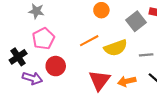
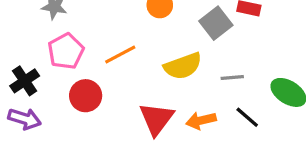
orange line: (89, 41) -> (120, 55), moved
purple arrow: (32, 78) -> (25, 119), moved

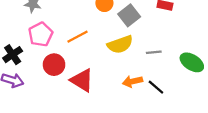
gray square: (216, 23) -> (129, 15), moved
black line: (247, 117) -> (156, 87), moved
red triangle: (156, 119) -> (82, 80), moved, turned -35

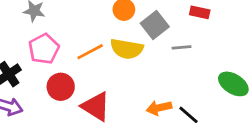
yellow semicircle: (120, 44) -> (127, 49), moved, turned 30
gray line: (154, 52) -> (181, 47), moved

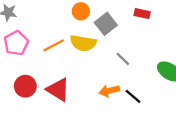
gray line: (181, 47) -> (123, 59), moved, turned 49
red circle: (61, 87) -> (25, 86), moved

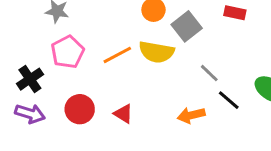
red triangle: (58, 90) -> (123, 114), size x0.6
black line: (133, 96) -> (229, 100), moved

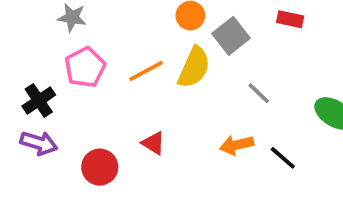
yellow semicircle: (157, 52) -> (194, 67), turned -76
black line: (229, 100) -> (283, 158), moved
red circle: (80, 109) -> (100, 167), moved

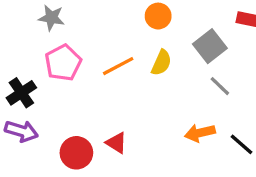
gray square: (231, 36) -> (210, 46), moved
yellow semicircle: (194, 67) -> (161, 63), size x0.7
red triangle: (153, 143) -> (116, 143), moved

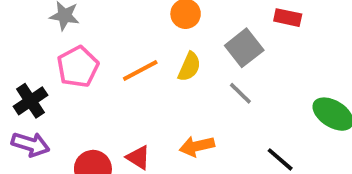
gray line: (220, 86) -> (240, 93), moved
orange arrow: (200, 133) -> (197, 146), moved

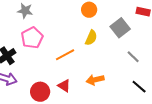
orange line: (140, 71) -> (65, 55), moved
gray line: (240, 93) -> (133, 57), moved

